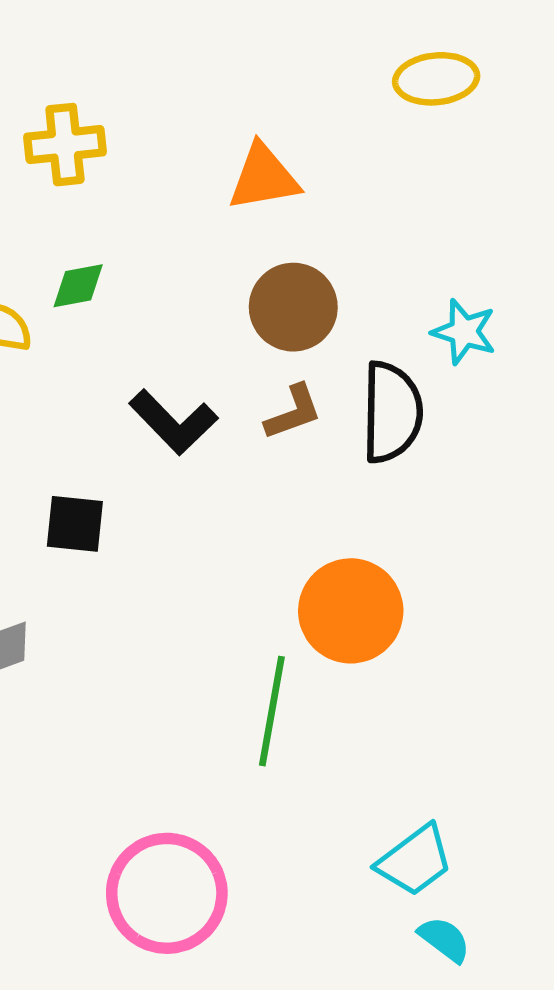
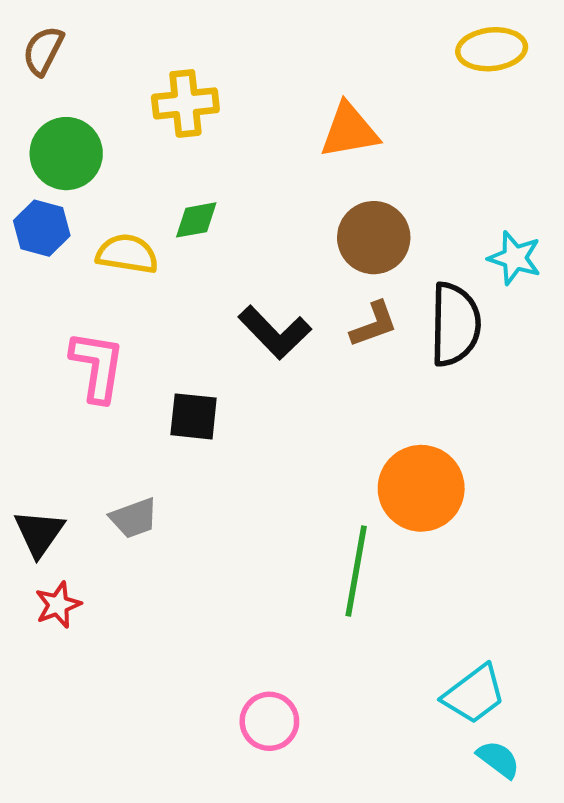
pink circle: (167, 893) -> (269, 721), size x0.6

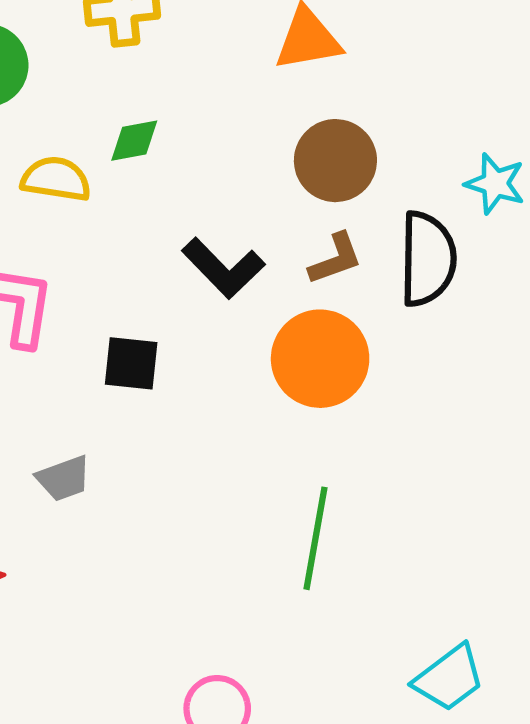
orange circle: (421, 488) -> (320, 359), moved

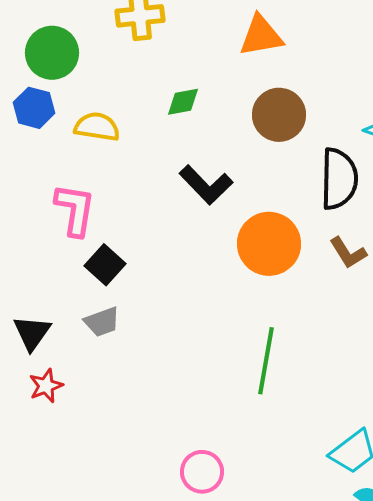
green diamond: (134, 141) -> (183, 102), moved
brown L-shape: (335, 259) -> (348, 253), moved, turned 78
black square: (131, 363) -> (105, 265), moved, turned 36

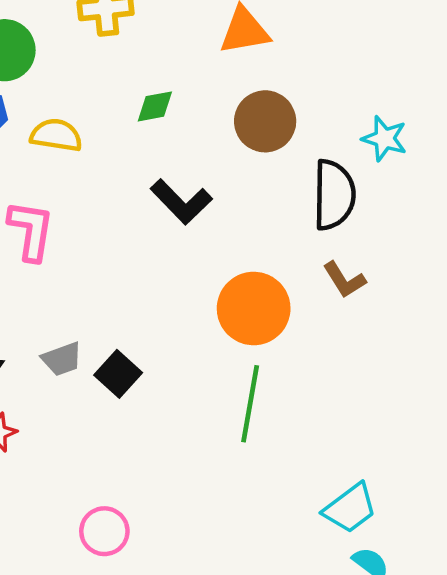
orange circle: (269, 244) -> (254, 308), moved
black square: (105, 265) -> (118, 374), moved
pink circle: (202, 472) -> (104, 531), moved

